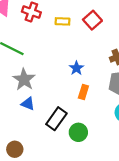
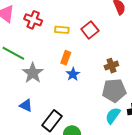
gray star: (24, 79) -> (33, 73), moved
orange rectangle: (83, 92) -> (66, 58), moved

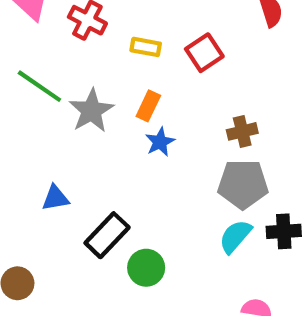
gray star: (33, 73) -> (91, 111), moved
blue triangle: (26, 105) -> (55, 198), turned -40

